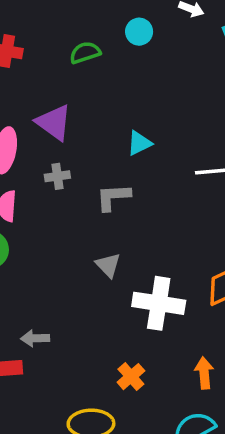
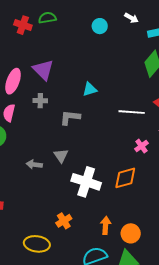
green semicircle: (85, 53) -> (47, 18), moved
gray arrow: (35, 338) -> (34, 165), moved

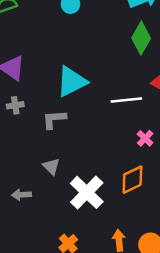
cyan triangle: (90, 89) -> (72, 81), size x1.8
gray arrow: (34, 165) -> (21, 195), moved
white cross: (86, 182) -> (87, 192), turned 36

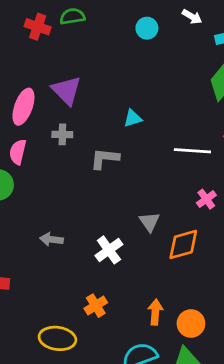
cyan triangle: (72, 81) -> (133, 118), size x0.5
gray triangle: (51, 166) -> (149, 222), moved
white cross: (87, 192) -> (109, 250), moved, size x0.7

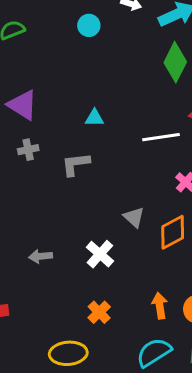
cyan triangle: (133, 118) -> (94, 118), turned 30

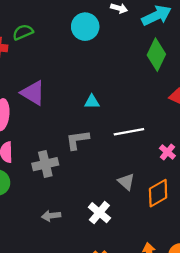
cyan circle: (89, 25) -> (85, 27), size x1.5
white line: (161, 137) -> (129, 132), moved
gray cross: (28, 150) -> (45, 164), moved, size x1.5

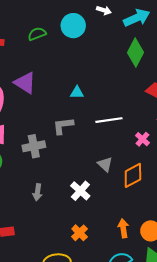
green semicircle: (23, 32) -> (37, 34), moved
gray arrow: (51, 216) -> (37, 192), turned -77

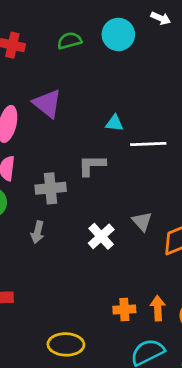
white line: (109, 120) -> (148, 144), moved
white cross: (80, 191) -> (101, 236), moved
gray arrow: (37, 192) -> (38, 232), moved
orange cross: (80, 233) -> (124, 309), moved, turned 35

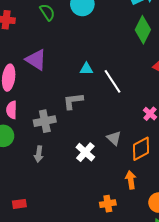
green semicircle: (69, 41) -> (47, 12), turned 78
white line: (148, 144) -> (113, 81), turned 65
orange arrow: (158, 308) -> (131, 180), moved

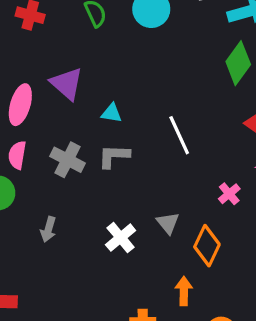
cyan triangle: (86, 69) -> (111, 113), moved
gray cross: (45, 121) -> (68, 160), moved, turned 30
orange diamond: (141, 149) -> (207, 246), turned -45

